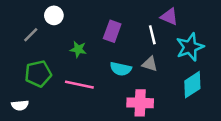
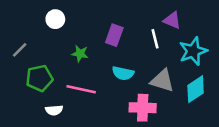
gray line: (31, 35) -> (20, 50), moved
gray triangle: (150, 64) -> (162, 81), moved, size x1.5
white semicircle: (20, 105) -> (54, 110), moved

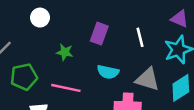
purple triangle: (172, 20) -> (180, 19), moved

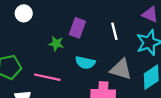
green star: (65, 52) -> (56, 44), moved

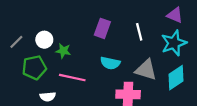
white circle: (24, 13) -> (44, 40), moved
green star: (56, 44) -> (63, 51), moved

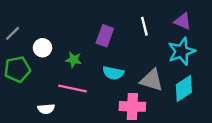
white line: (139, 32) -> (144, 26), moved
gray line: (16, 42) -> (13, 33), moved
green star: (63, 51) -> (74, 60), moved
green pentagon: (34, 68) -> (17, 69), moved

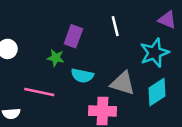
purple triangle: (183, 21) -> (167, 20), moved
green star: (74, 60) -> (56, 58), moved

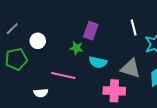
white line: (115, 26) -> (134, 28), moved

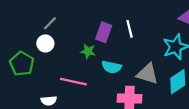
white line: (134, 28) -> (130, 29), moved
gray line: (12, 29) -> (50, 23), moved
green pentagon: (16, 59) -> (22, 64), turned -30

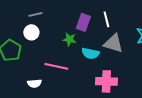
gray line: (50, 23) -> (35, 14), turned 32
gray triangle: (147, 74) -> (113, 43), moved

